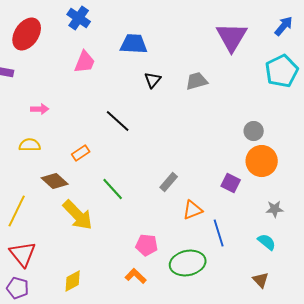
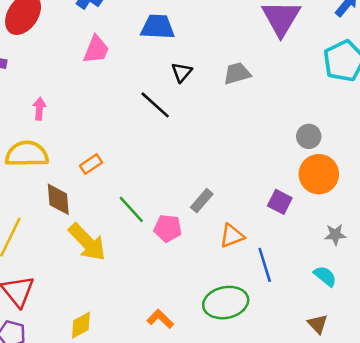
pink arrow: (40, 109) -> (39, 109), turned -84
black line: (118, 121) -> (155, 105), moved
yellow semicircle: (30, 145) -> (27, 154), size x1.6
brown diamond: (55, 181) -> (58, 199), turned 44
pink pentagon: (147, 245) -> (168, 228), moved

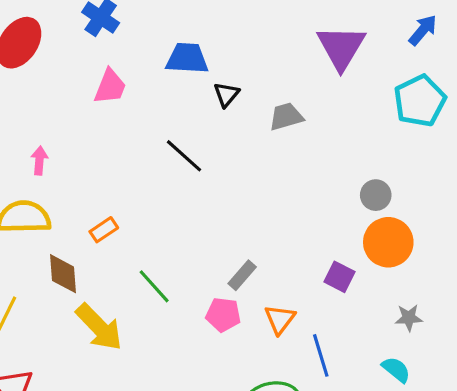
black triangle: (182, 72) -> (226, 95), moved
pink pentagon: (168, 228) -> (223, 315), moved
orange triangle: (232, 236) -> (280, 319), turned -32

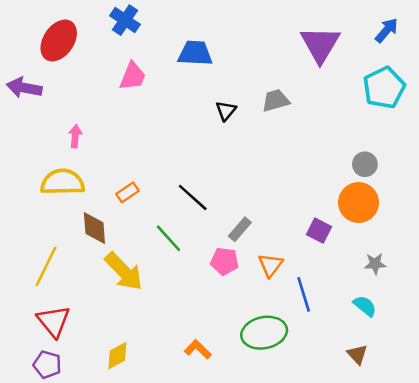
black triangle: (226, 95) -> (226, 111), moved
black line: (184, 156) -> (193, 197), moved
gray circle: (376, 195) -> (365, 164), moved

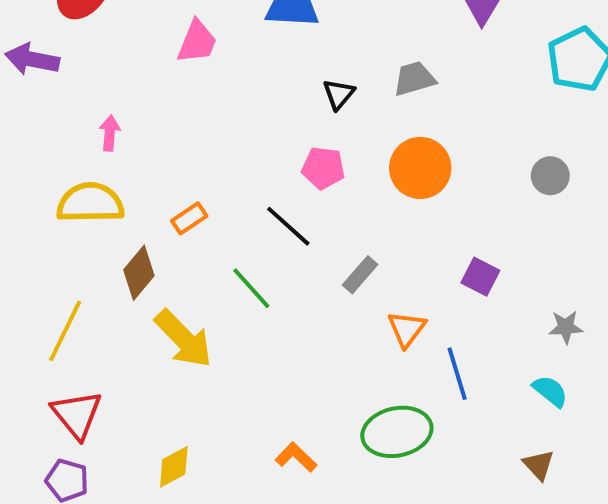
orange circle: (359, 203) -> (420, 168), moved
brown diamond: (94, 228) -> (139, 273), turned 44
pink pentagon: (225, 261) -> (323, 168), moved

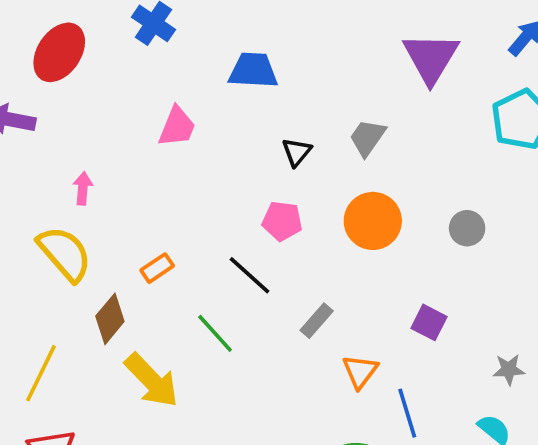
pink trapezoid: (197, 42) -> (177, 127), moved
gray trapezoid: (414, 79) -> (367, 138), turned -39
gray circle: (550, 176) -> (467, 228), moved
yellow semicircle: (90, 203) -> (65, 254), turned 50

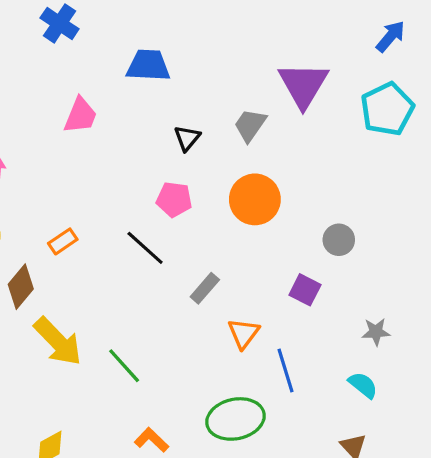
purple triangle: (431, 58) -> (303, 85), moved
gray circle: (467, 228) -> (339, 240), moved
green line: (215, 333) -> (124, 366), moved

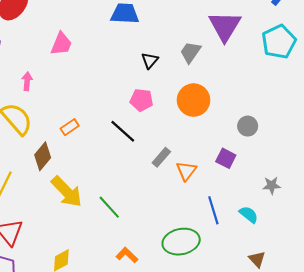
pink trapezoid: (81, 115) -> (61, 44), moved
orange triangle: (244, 333) -> (186, 171), moved
cyan semicircle: (363, 385) -> (249, 215), moved

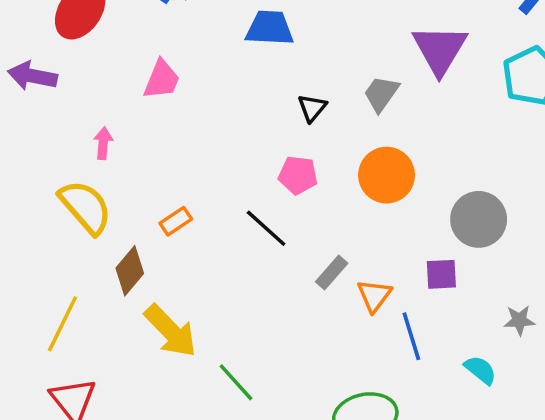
gray circle: (248, 126) -> (479, 219), size x1.6
purple square: (226, 158) -> (441, 274), turned -30
green line: (109, 207) -> (236, 382), moved
blue line: (213, 210) -> (411, 336), moved

